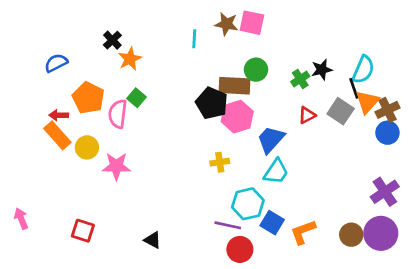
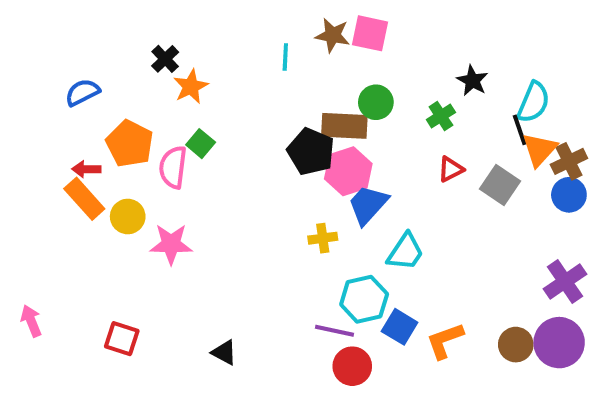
black star: (322, 70) -> (472, 81), moved, turned -30
gray square: (341, 111) -> (500, 185), moved
blue trapezoid: (271, 139) -> (368, 205), moved

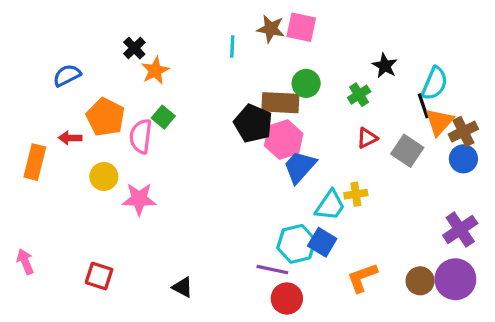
orange rectangle: (84, 199) -> (35, 162), moved, turned 56
yellow cross: (323, 238) -> (356, 194), moved
blue square: (400, 327) -> (322, 242), moved

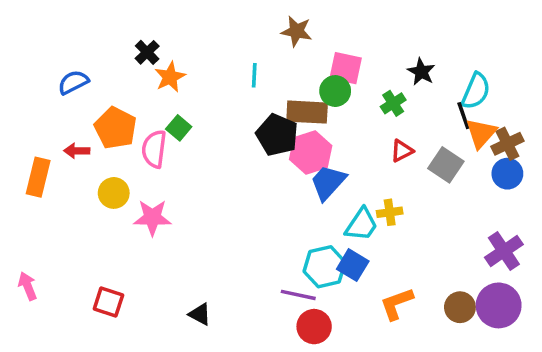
pink square: (301, 27) -> (346, 68), moved
cyan line: (232, 46) -> (254, 75), moved

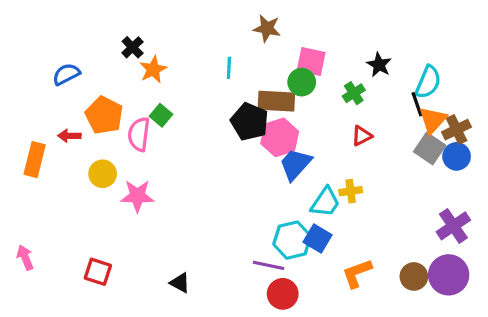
gray square: (446, 165) -> (430, 148), moved

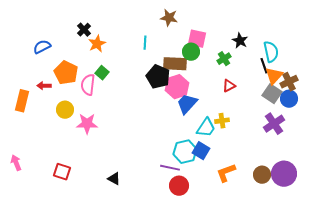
cyan semicircle: (428, 82) -> (271, 52), turned -35
purple cross: (453, 226) -> (274, 124), moved

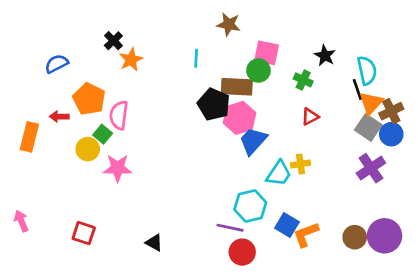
green cross: (224, 59) -> (303, 80), turned -32
green square: (102, 73) -> (103, 134), moved
blue square: (201, 151) -> (287, 225), moved

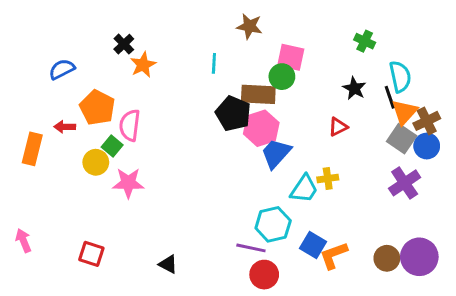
black star: (325, 56) -> (354, 88), moved
green cross: (303, 80) -> (365, 41), moved

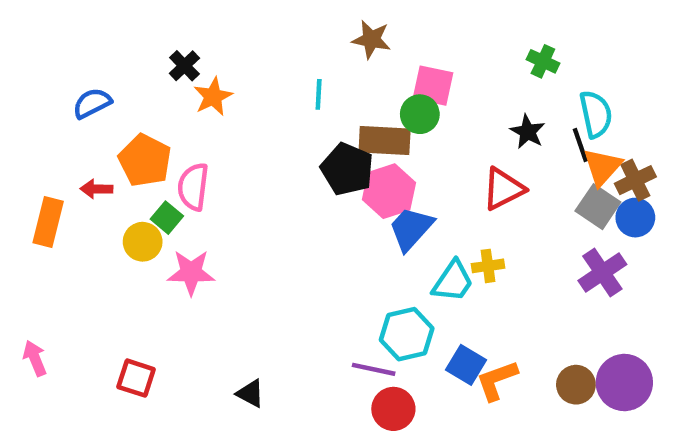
red triangle: (338, 127) -> (503, 189), size x1.5

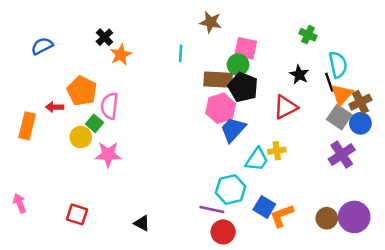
blue semicircle: (92, 103) -> (42, 46), moved
black pentagon: (347, 169) -> (243, 87), moved

